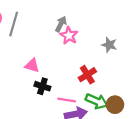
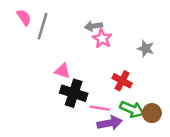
gray arrow: (61, 24) -> (93, 26), turned -126
red cross: (87, 75) -> (122, 81), turned -30
black cross: (42, 86) -> (74, 93), size x1.5

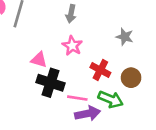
gray arrow: (93, 26) -> (71, 14), turned -70
pink star: (102, 39) -> (72, 46), moved
brown circle: (152, 113) -> (131, 78), moved

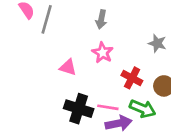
black cross: (51, 83) -> (79, 109), moved

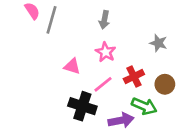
red cross: (132, 78) -> (134, 77), turned 36
pink line: (108, 107) -> (103, 84), moved, turned -48

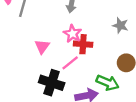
pink triangle: (72, 66) -> (42, 46), turned 49
red cross: (134, 77) -> (83, 44), moved, turned 30

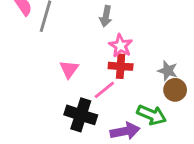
gray star: (120, 25) -> (168, 71), moved
pink star: (73, 34) -> (121, 46), moved

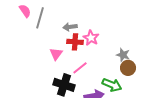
gray arrow: (106, 16) -> (70, 27), moved, turned 72
red cross: (121, 66) -> (75, 42), moved

